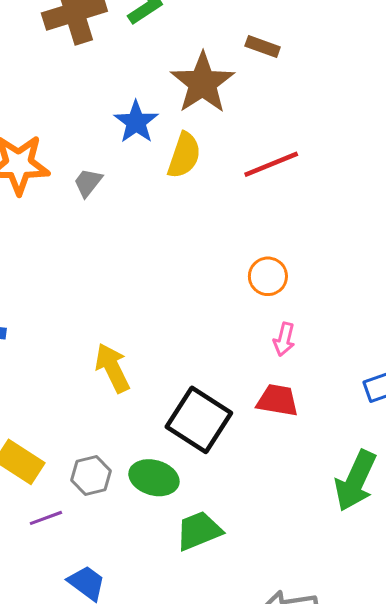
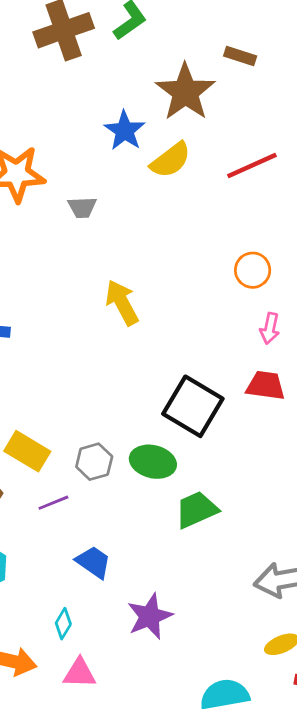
yellow semicircle: (184, 155) -> (171, 160), turned 36
gray trapezoid: (88, 183) -> (82, 207), moved, turned -128
yellow arrow: (112, 368) -> (122, 302), moved

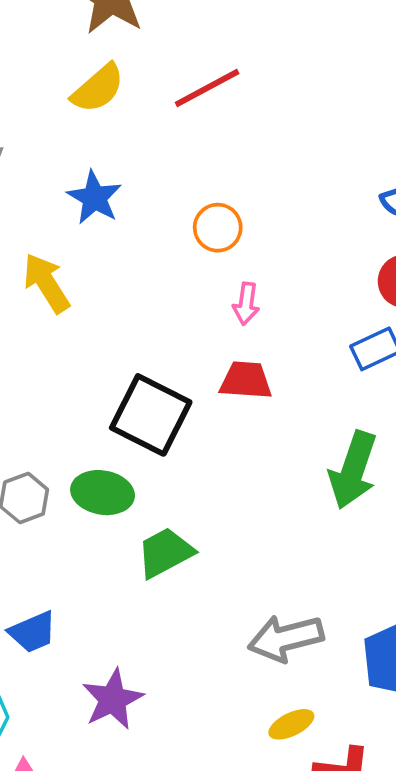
blue star: (125, 131) -> (94, 198), moved
blue trapezoid: (94, 562) -> (33, 632), turned 126

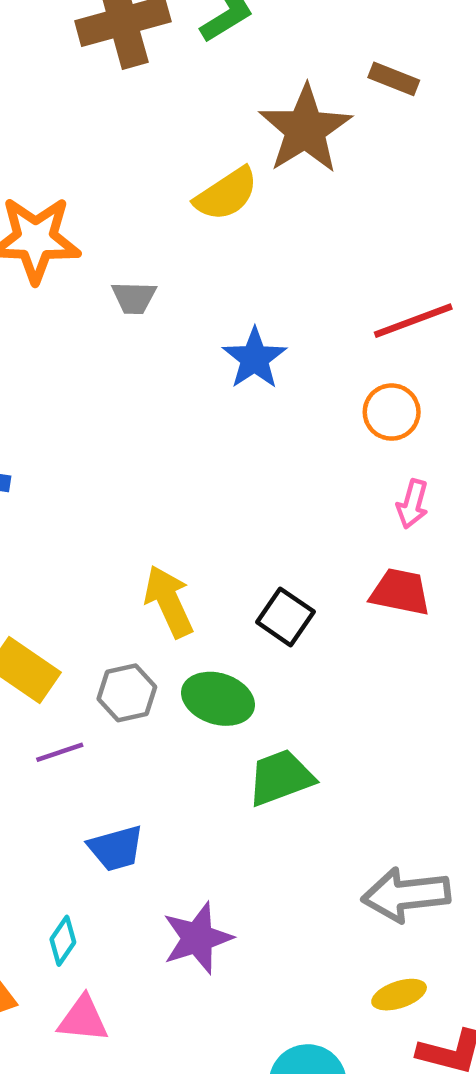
yellow semicircle: (98, 88) -> (226, 194), moved
red line: (207, 88) -> (413, 321), moved
yellow arrow: (46, 283) -> (169, 601), moved
black square: (151, 415) -> (285, 617), size x0.6

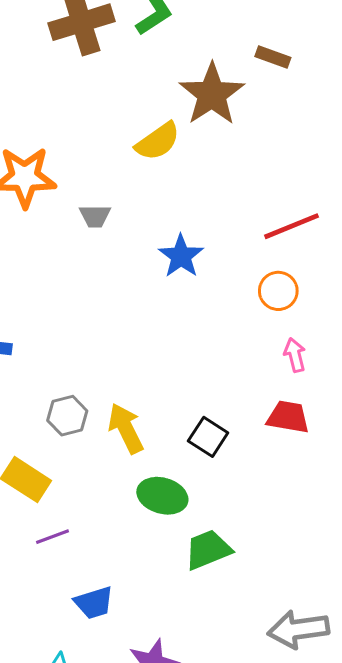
pink arrow: (412, 504) -> (295, 355), turned 152
gray hexagon: (127, 693) -> (67, 416), moved

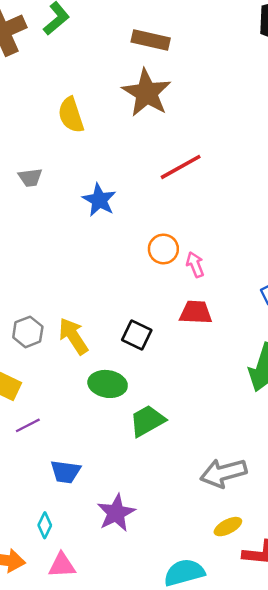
brown rectangle: (273, 57) -> (151, 40), size x1.4
brown star: (212, 94) -> (147, 93), moved
yellow semicircle: (158, 141) -> (71, 115), turned 114
orange circle: (278, 291) -> (163, 249), moved
blue trapezoid: (94, 603) -> (65, 472), turned 32

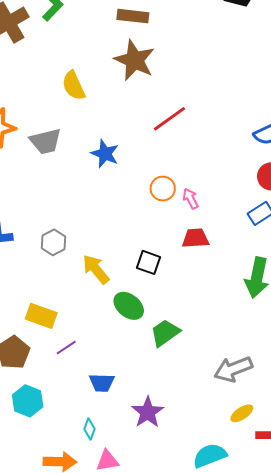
gray trapezoid: (30, 178) -> (45, 141), size x1.6
gray hexagon: (28, 332) -> (53, 242), moved
green ellipse: (108, 384) -> (129, 306), turned 36

